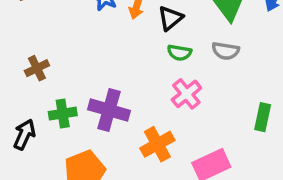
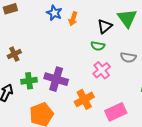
black triangle: (170, 18) -> (105, 26), moved
gray semicircle: (226, 51) -> (128, 57), moved

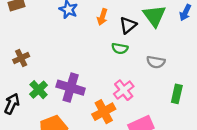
orange arrow: (73, 19) -> (102, 17), moved
pink cross: (102, 70) -> (124, 90), moved
green cross: (29, 81) -> (39, 90), turned -35

